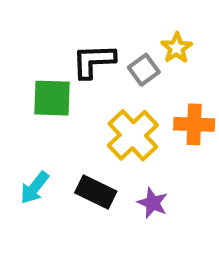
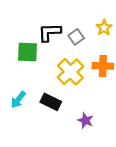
yellow star: (177, 48) -> (104, 28), moved
purple star: (153, 203) -> (85, 120), moved

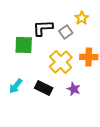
yellow star: (104, 28) -> (82, 18), moved
purple star: (85, 120) -> (74, 89), moved

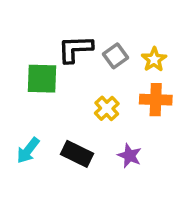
yellow star: (82, 18) -> (154, 59), moved
yellow cross: (61, 62) -> (107, 108), size x0.6

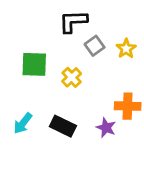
black L-shape: (75, 49) -> (73, 21), moved
orange cross: (156, 100) -> (128, 106), moved
yellow cross: (107, 108) -> (72, 77), moved

